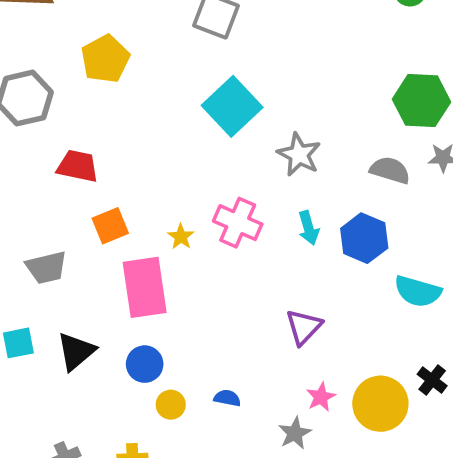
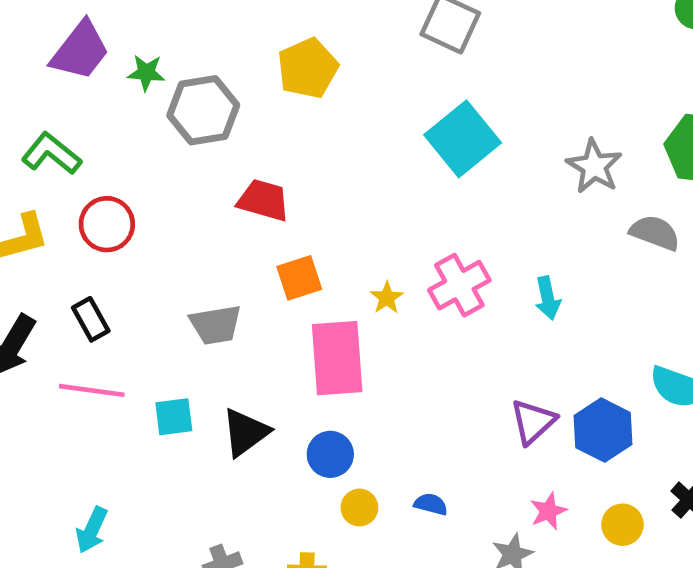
gray star: (299, 154) -> (594, 166), moved
pink cross: (238, 223) -> (459, 285), turned 33
blue hexagon: (364, 238) -> (603, 430), moved
yellow circle: (380, 404) -> (622, 525), size x0.6

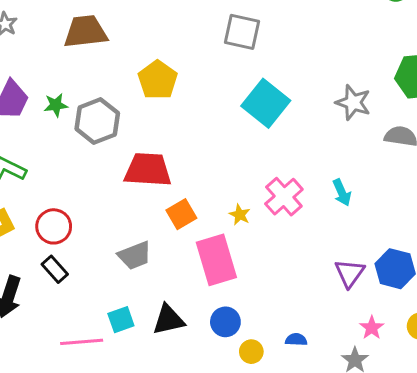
red trapezoid: (264, 200) -> (148, 170), size x1.4
red circle: (107, 224) -> (54, 226), moved
pink line: (92, 390) -> (82, 342), moved
black triangle: (245, 432) -> (168, 320), turned 36

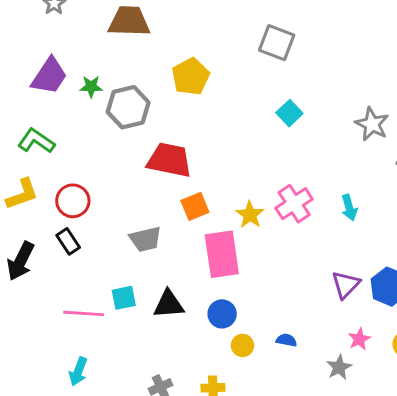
cyan square: (266, 103) -> (289, 113), size x0.6
yellow star: (240, 215) -> (250, 215), size x1.4

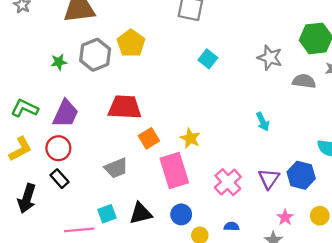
purple trapezoid: (49, 76) -> (66, 114), moved
gray hexagon: (128, 107) -> (95, 55), moved
pink cross: (294, 204) -> (228, 182), moved

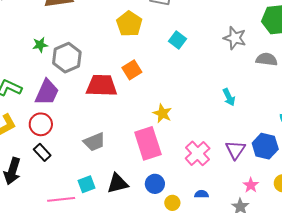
yellow pentagon: (131, 43) -> (129, 24), moved
gray hexagon: (95, 55) -> (67, 58), moved
orange square: (149, 138) -> (132, 70), moved

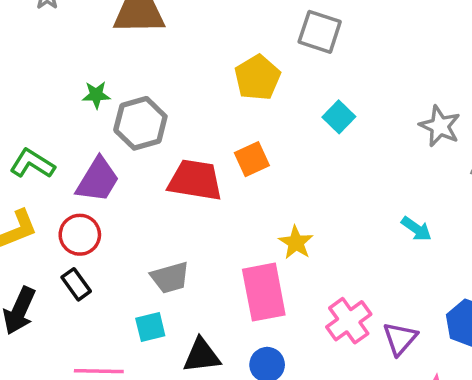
cyan arrow: (229, 97) -> (416, 229), turned -36
purple triangle: (235, 150) -> (400, 339), moved
cyan square: (86, 184) -> (150, 327), moved

